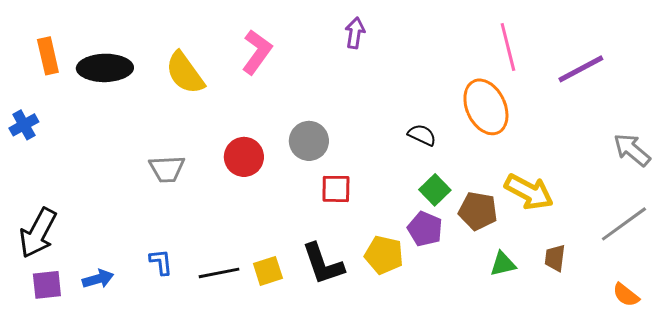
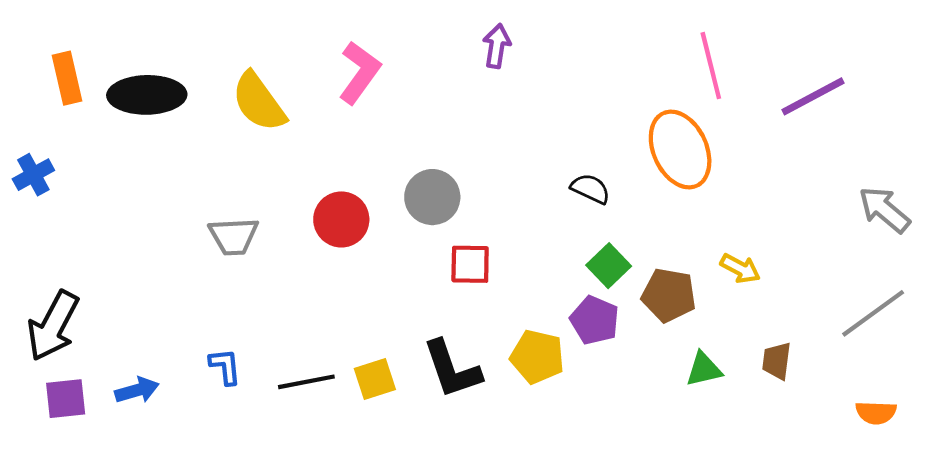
yellow arrow: (529, 192) -> (740, 268), size x0.6
orange semicircle: (626, 295) -> (876, 413), turned -36

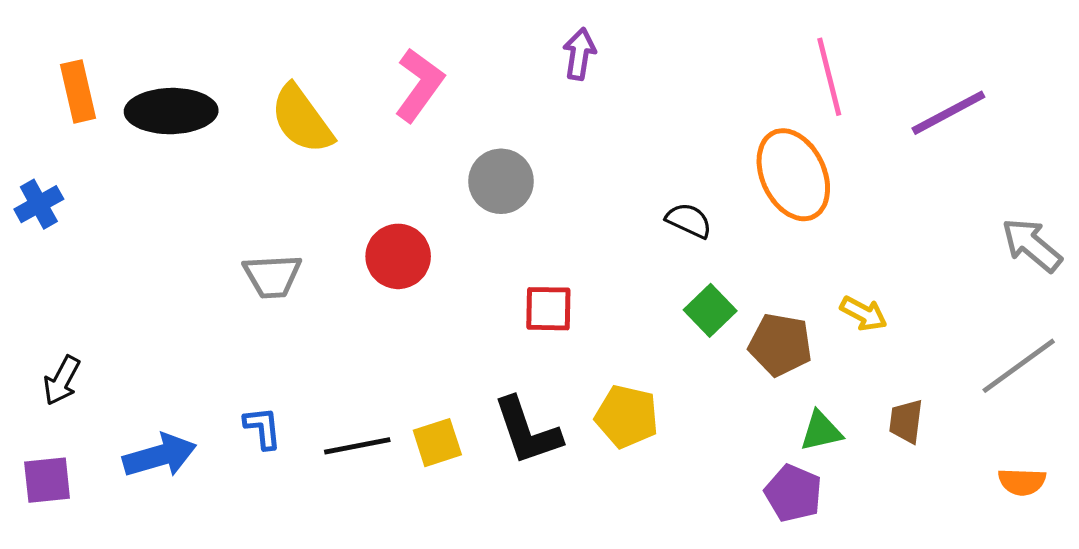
gray circle: (432, 197) -> (501, 181), moved
purple pentagon: (595, 320) -> (793, 493), moved
black arrow: (53, 326) -> (62, 381), size x0.6
blue arrow: (137, 390) -> (160, 456), size x1.4
purple square: (66, 399) -> (47, 480), moved

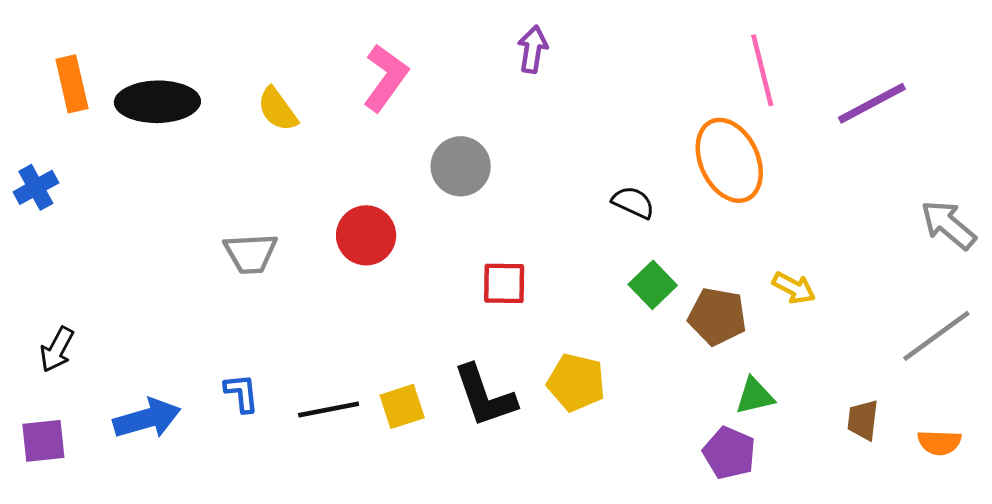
yellow semicircle: (302, 119) -> (278, 109), size x0.7
brown trapezoid: (906, 421) -> (863, 420), moved

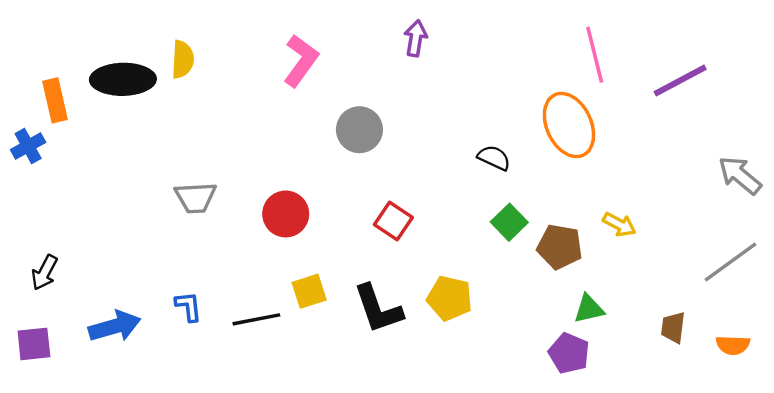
orange rectangle: (72, 84) -> (55, 100), moved
yellow semicircle: (278, 109) -> (183, 59), moved, turned -141
red circle: (366, 235) -> (286, 214), moved
red square: (504, 283) -> (393, 221), turned 33
yellow square: (402, 406) -> (309, 291), moved

